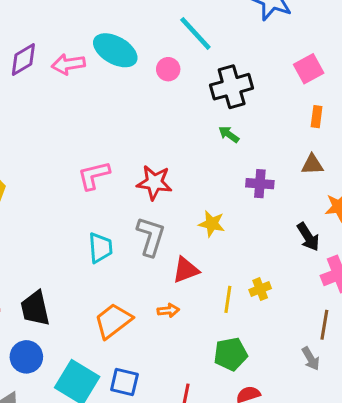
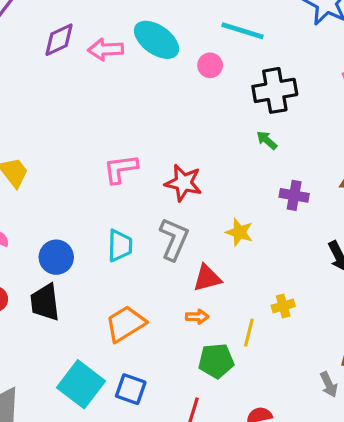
cyan line: (195, 33) -> (243, 31), turned -36
yellow line: (228, 299) -> (249, 333), moved
orange arrow: (168, 310) -> (197, 317), moved
green pentagon: (231, 354) -> (216, 361), moved
blue circle: (26, 357) -> (56, 257), moved

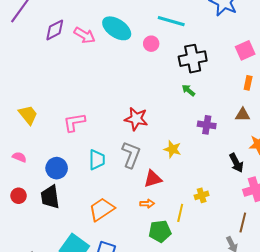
pink arrow: (106, 49) -> (85, 35), turned -145
pink L-shape: (121, 169) -> (74, 122), moved

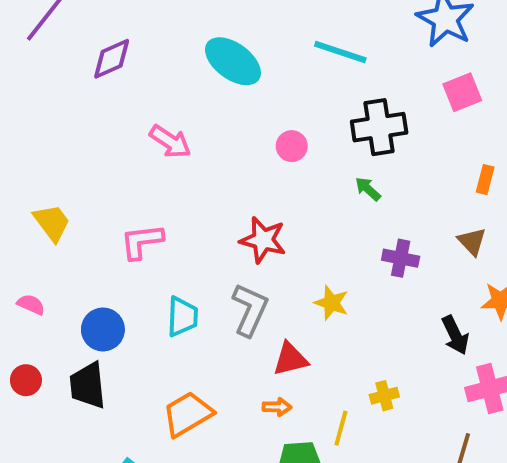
pink arrow: (85, 35) -> (170, 142), moved
pink circle: (151, 44) -> (292, 146), moved
pink square: (245, 50) -> (462, 92), moved
brown triangle: (243, 115) -> (472, 241), turned 42

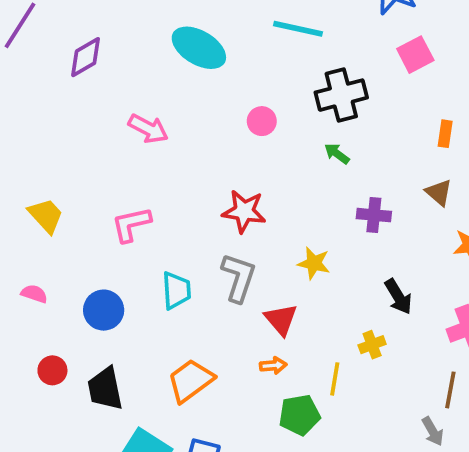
black arrow: (455, 335) -> (398, 297), moved
red triangle: (290, 359) -> (281, 320), turned -51
red circle: (26, 380) -> (52, 370), moved
black trapezoid: (88, 385) -> (105, 389), moved

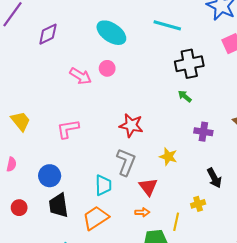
pink circle: (262, 121) -> (107, 68), moved
cyan trapezoid: (176, 290) -> (103, 185), moved
pink semicircle: (34, 294) -> (11, 164), turned 80
black trapezoid: (105, 389) -> (59, 205), moved

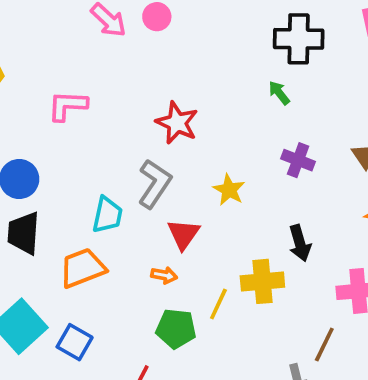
yellow cross: (198, 204) -> (262, 281), size x1.6

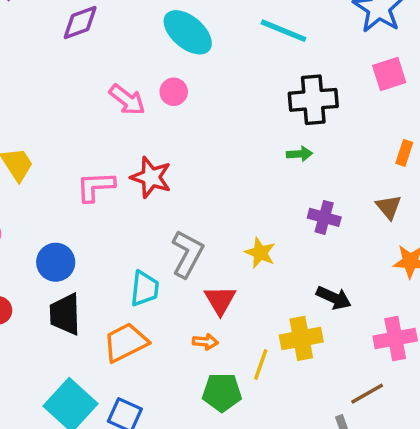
green arrow: (279, 93) -> (299, 154), turned 130
red star: (177, 123) -> (151, 177), moved
black arrow: (300, 243) -> (334, 298), turned -44
brown line: (324, 344) -> (367, 394), turned 40

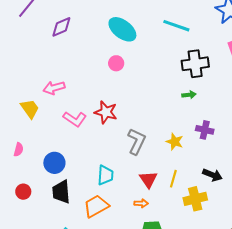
pink arrow: (127, 100) -> (54, 88), moved, turned 130
pink L-shape: (96, 187) -> (75, 119), turned -140
yellow star: (260, 253) -> (175, 142), moved
gray L-shape: (187, 254) -> (137, 141), moved
yellow line: (261, 364) -> (173, 179), moved

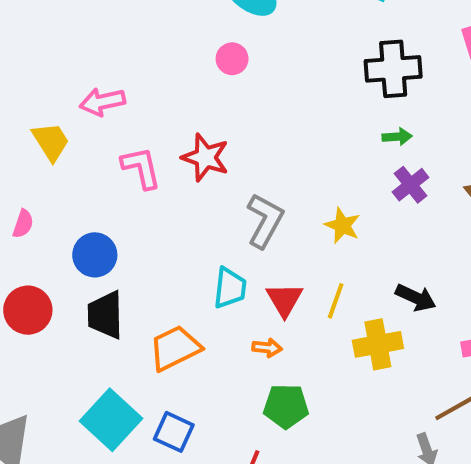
green arrow: (189, 95) -> (397, 137), moved
pink L-shape: (75, 119) -> (141, 168), turned -140
purple cross: (205, 130) -> (410, 185), moved, turned 36
cyan trapezoid: (105, 175) -> (230, 288), moved
red circle: (23, 192) -> (28, 310), size x1.5

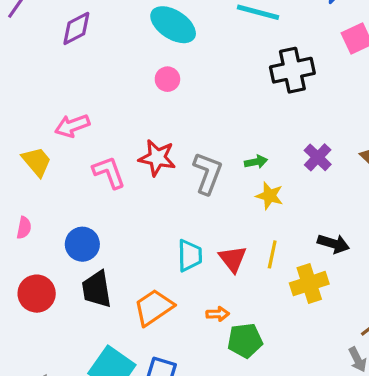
green arrow: (397, 137) -> (256, 162), moved
gray L-shape: (265, 221) -> (208, 173), moved
orange arrow: (267, 348) -> (218, 314), moved

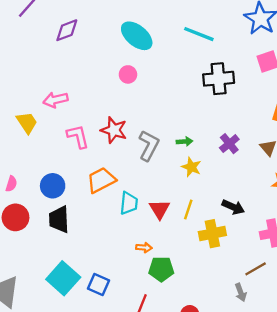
pink semicircle: (24, 228) -> (11, 184), moved
orange trapezoid: (154, 307) -> (101, 180), moved

